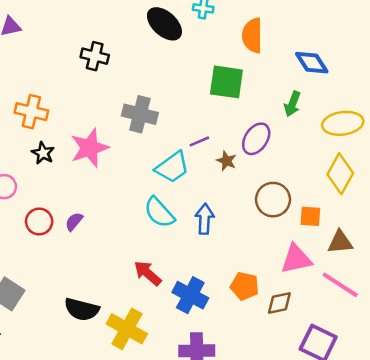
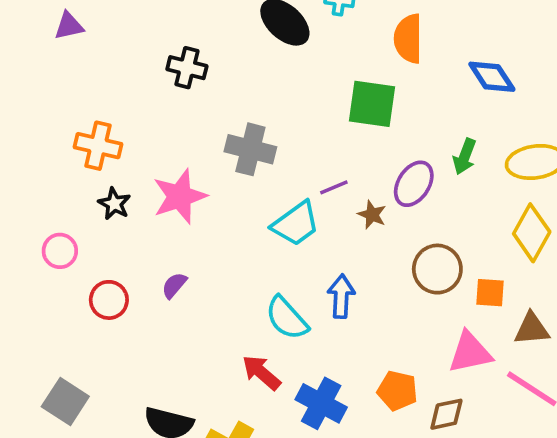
green arrow: (292, 104) -> (465, 157), moved
cyan semicircle: (159, 212) -> (287, 318), moved
purple semicircle: (74, 222) -> (174, 285), moved

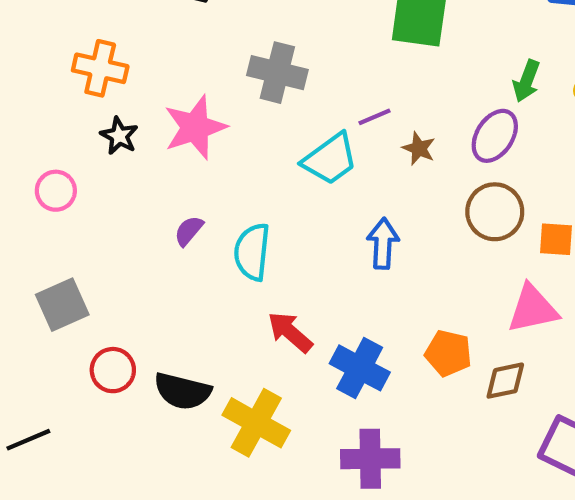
purple ellipse: (414, 184) -> (495, 136), moved
red circle: (109, 300) -> (113, 370), moved
cyan semicircle: (287, 318) -> (252, 252), moved, turned 48
gray square: (65, 402) -> (62, 305), moved, turned 33

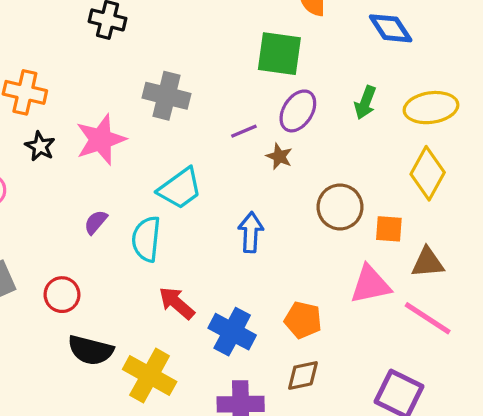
purple ellipse: (495, 136) -> (298, 111), moved
cyan trapezoid: (330, 159) -> (180, 188), moved
red circle: (113, 370) -> (62, 295), moved
brown diamond: (505, 381) -> (303, 375), moved

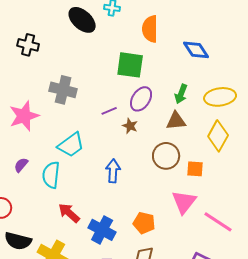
brown triangle: (428, 263) -> (176, 121), moved
pink triangle: (370, 284) -> (184, 202), turned -40

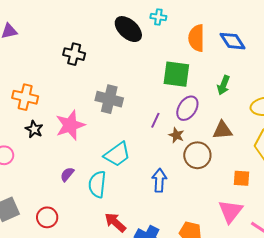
blue diamond: (196, 50) -> (232, 41), moved
green arrow: (181, 94) -> (223, 85), moved
purple line: (109, 111) -> (155, 120), turned -42
brown circle: (166, 156) -> (197, 155), moved

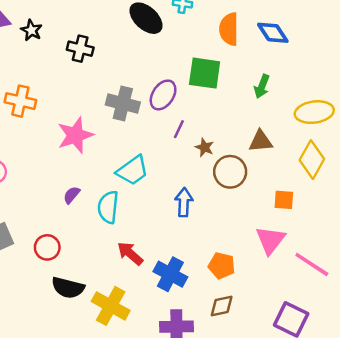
purple ellipse: (187, 108) -> (163, 95), moved
black star: (34, 129) -> (31, 30), moved

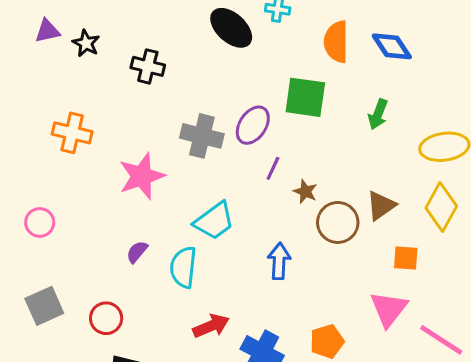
brown triangle: (261, 141) -> (381, 205), moved, turned -30
red arrow: (130, 253) -> (211, 326), turned 116
orange pentagon: (222, 266) -> (327, 341), turned -30

